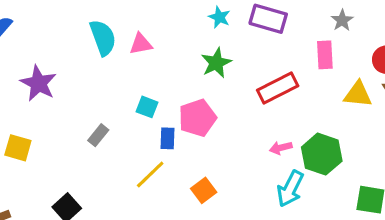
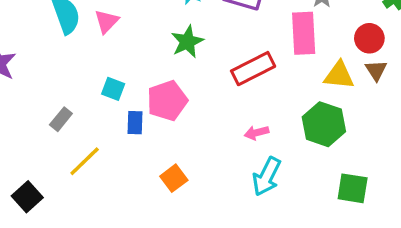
pink triangle: (141, 44) -> (106, 21), turned -35
pink rectangle: (325, 55) -> (304, 33), size x1.4
green hexagon: (322, 154) -> (324, 124), moved
yellow line: (150, 175) -> (85, 161), moved

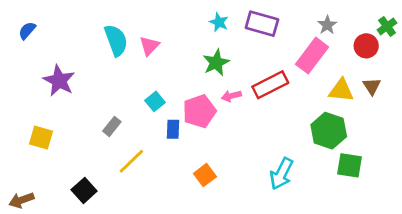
pink rectangle: (304, 33) -> (312, 56), turned 40
red circle: (369, 38) -> (366, 46), moved
cyan square: (113, 89) -> (155, 101), turned 30
pink arrow: (256, 133) -> (231, 96), moved
green square: (353, 188) -> (350, 165), moved

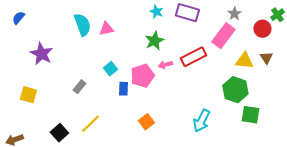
pink triangle: (149, 46) -> (106, 29), turned 35
yellow line: (131, 161) -> (90, 124), moved

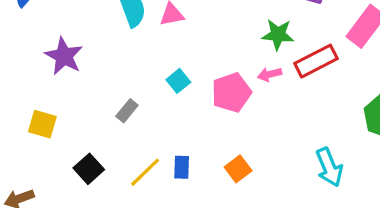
green star: (154, 41) -> (278, 35), moved, turned 30
blue rectangle: (123, 89) -> (182, 167), moved
cyan arrow: (201, 121) -> (329, 167), turned -50
black square: (59, 133) -> (89, 169), moved

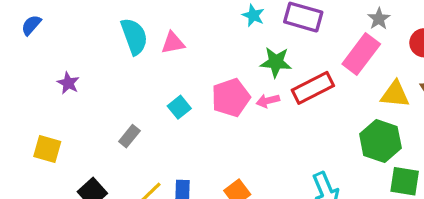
purple star: (64, 56) -> (68, 83), size x0.6
pink pentagon: (231, 93) -> (231, 98), moved

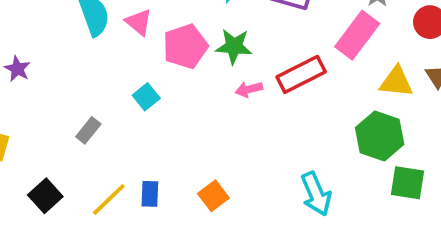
pink triangle: (173, 43) -> (139, 22), turned 50
green star: (276, 62) -> (234, 46), moved
pink pentagon: (231, 98) -> (185, 46), moved

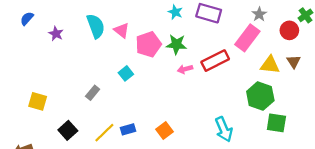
purple star: (17, 69) -> (56, 34), moved
blue rectangle: (150, 194) -> (128, 129), turned 72

